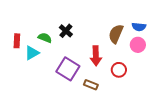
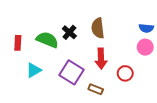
brown semicircle: (116, 34) -> (98, 28), moved, turned -30
green semicircle: (45, 38) -> (47, 40), size x1.5
cyan triangle: (32, 53) -> (34, 70), moved

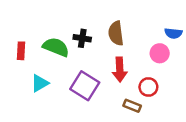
black cross: (69, 32) -> (82, 38), turned -32
pink circle: (145, 47) -> (160, 53), moved
brown rectangle: (96, 89) -> (132, 106), moved

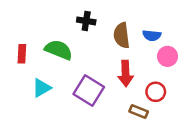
blue semicircle: (173, 33) -> (152, 35), moved
black cross: (82, 38) -> (86, 21), moved

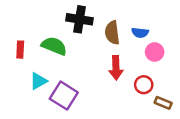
black cross: (86, 21) -> (80, 19), size x1.5
purple square: (89, 90) -> (64, 96), moved
brown rectangle: (139, 111) -> (163, 103), moved

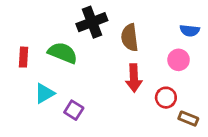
black cross: (80, 19) -> (92, 22), turned -30
blue semicircle: (140, 33) -> (190, 31), moved
purple square: (64, 96) -> (74, 110), size x0.6

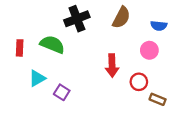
brown semicircle: (130, 38) -> (121, 18), moved, turned -145

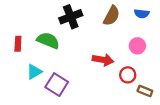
blue semicircle: (159, 26) -> (142, 14), moved
red arrow: (112, 65) -> (103, 60), turned -78
purple square: (62, 92) -> (57, 85), size x1.5

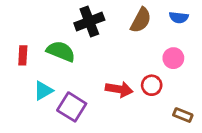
red arrow: (103, 60) -> (119, 89), moved
red circle: (128, 75) -> (152, 85), moved

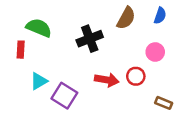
blue semicircle: (179, 17) -> (160, 16), turned -77
black cross: (89, 21) -> (90, 39), moved
green semicircle: (61, 51) -> (39, 28), moved

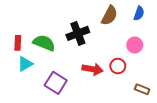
green semicircle: (39, 28) -> (44, 43), moved
cyan triangle: (39, 81) -> (25, 64), moved

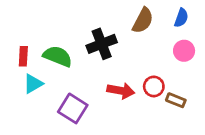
pink circle: (135, 45) -> (184, 51), moved
brown rectangle: (142, 89) -> (176, 100), moved

